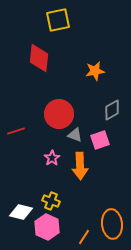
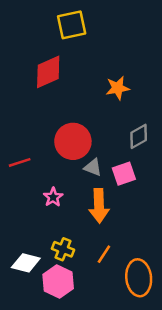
red diamond: (39, 58) -> (48, 72), turned 60
pink star: (52, 158) -> (53, 197), moved
orange line: (84, 237) -> (104, 254), moved

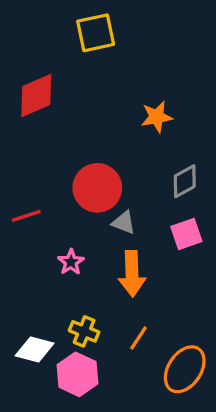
red diamond: (48, 72) -> (36, 95), moved
pink square: (124, 174) -> (186, 234), moved
orange ellipse: (139, 278) -> (185, 369), turned 40

